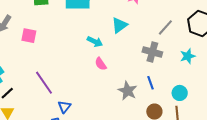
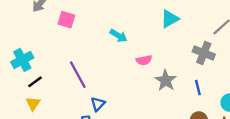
cyan arrow: (95, 42) -> (119, 36), moved
pink semicircle: (101, 64) -> (144, 60), turned -72
gray star: (128, 91) -> (166, 80), moved

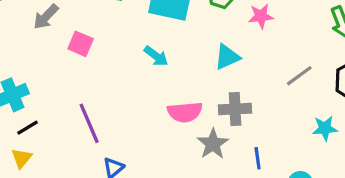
cyan arrow: (119, 36) -> (156, 56), moved
gray cross: (204, 53) -> (235, 109), moved, turned -30
pink semicircle: (144, 60) -> (185, 112), size x1.5

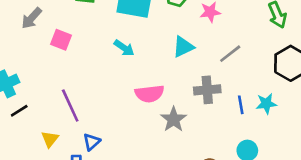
gray line: (299, 76) -> (230, 54), moved
gray cross: (235, 109) -> (207, 90), moved
yellow triangle: (22, 158) -> (50, 139), moved
blue line: (258, 158) -> (241, 105), moved

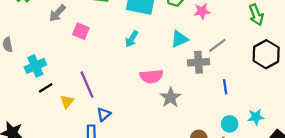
cyan arrow: (124, 48) -> (132, 39), turned 84
gray cross: (207, 90) -> (199, 62), moved
cyan star: (266, 104) -> (256, 117), moved
yellow triangle: (50, 139) -> (67, 101), moved

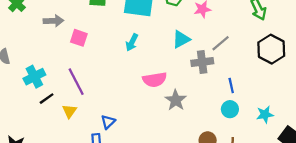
gray arrow: (57, 13) -> (53, 21), turned -132
purple line: (87, 85) -> (76, 82), moved
cyan circle: (230, 124) -> (230, 109), moved

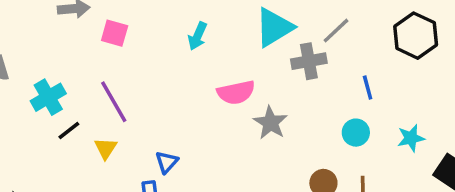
cyan triangle: (181, 39) -> (274, 27), size x1.4
blue line: (231, 86) -> (368, 87), moved

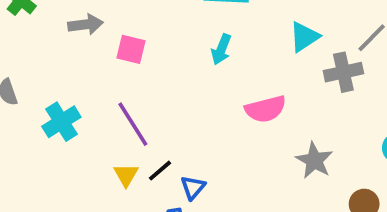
cyan triangle: (274, 27) -> (304, 37), size x0.7
gray star: (270, 123) -> (314, 160), moved
black line: (69, 130) -> (160, 171), moved

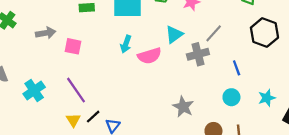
pink semicircle: (265, 109) -> (149, 56), moved

